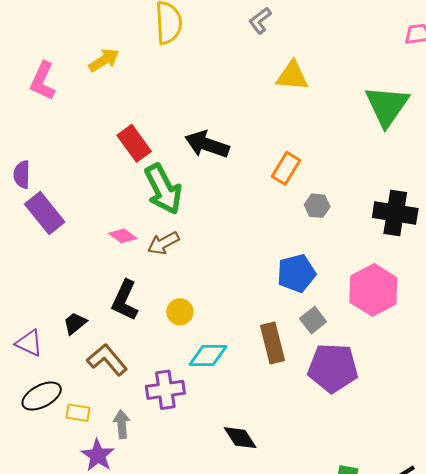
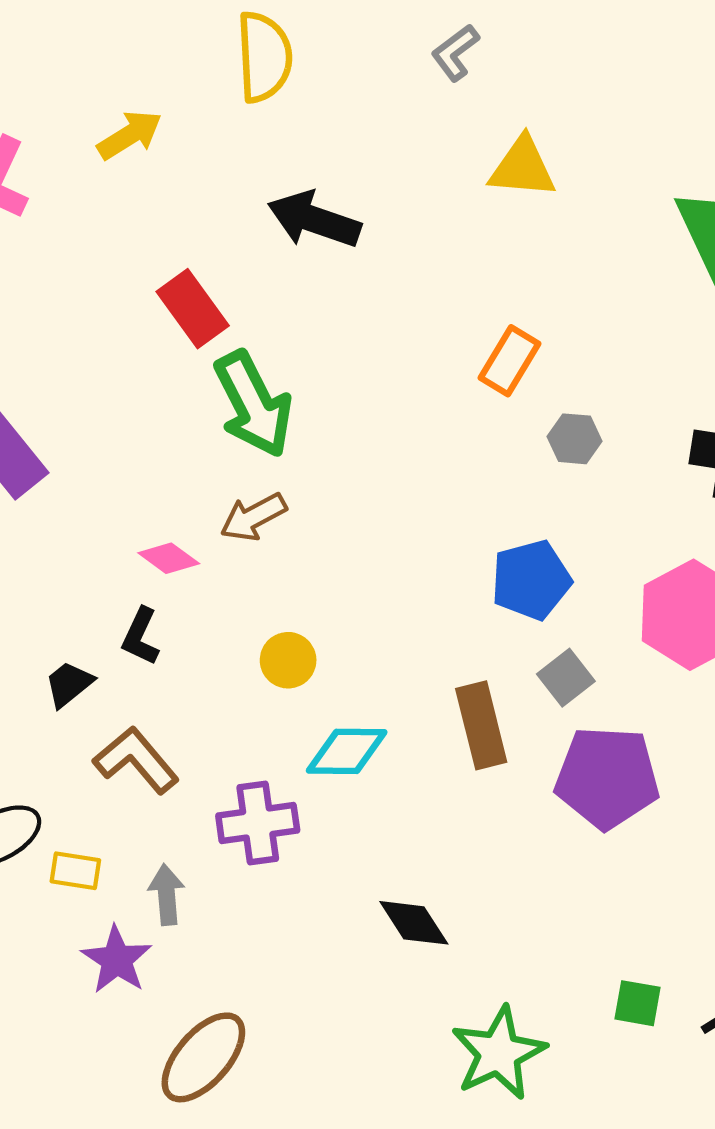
black arrow: (207, 144) -> (314, 220), moved
pink diamond: (123, 236) -> (169, 558), moved
black L-shape: (125, 300) -> (140, 636), moved, size x0.7

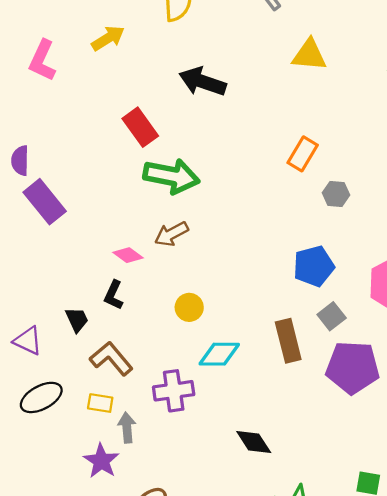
green arrow: (253, 404) -> (171, 176), turned -52
black trapezoid: (69, 684) -> (77, 320), turned 104
yellow rectangle: (75, 871) -> (100, 403), moved

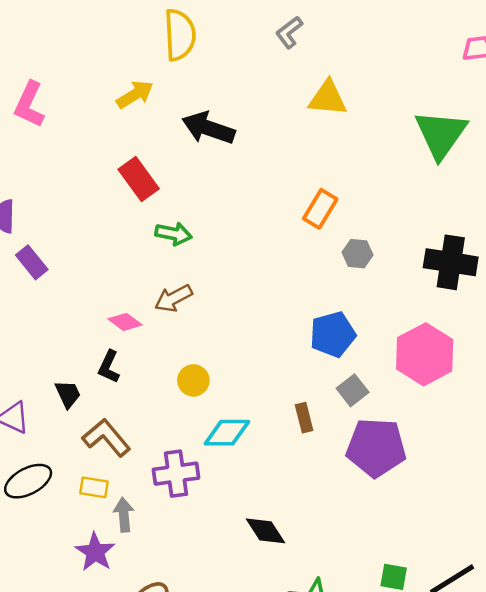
yellow arrow: (108, 38) -> (135, 94), moved
green arrow: (171, 176) -> (174, 234), size x0.6
purple rectangle: (45, 202) -> (32, 262), size x0.7
brown rectangle: (288, 341) -> (304, 418), size x0.6

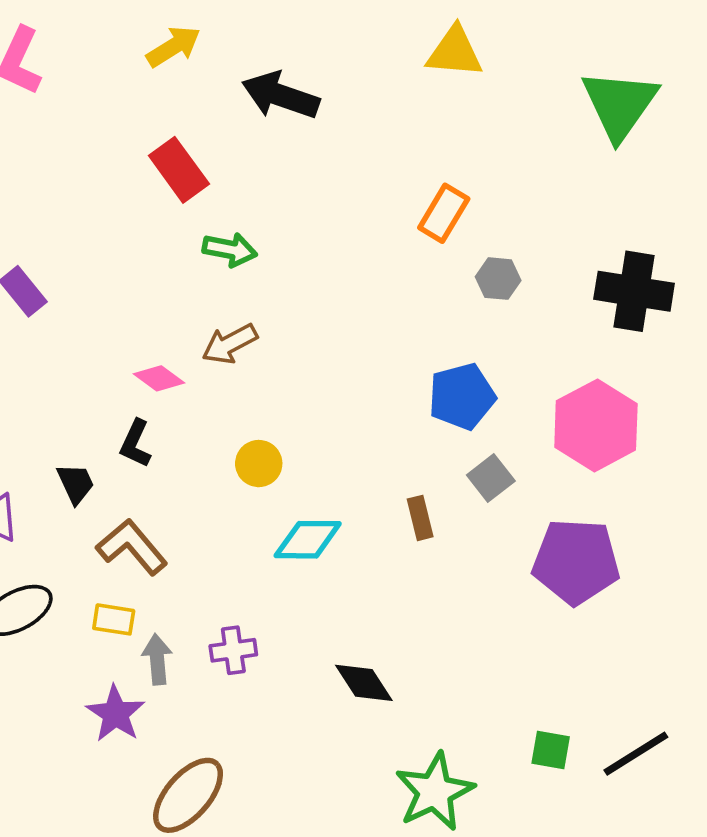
purple pentagon: (376, 448) -> (576, 561), moved
purple cross: (176, 474) -> (233, 650), moved, size x0.7

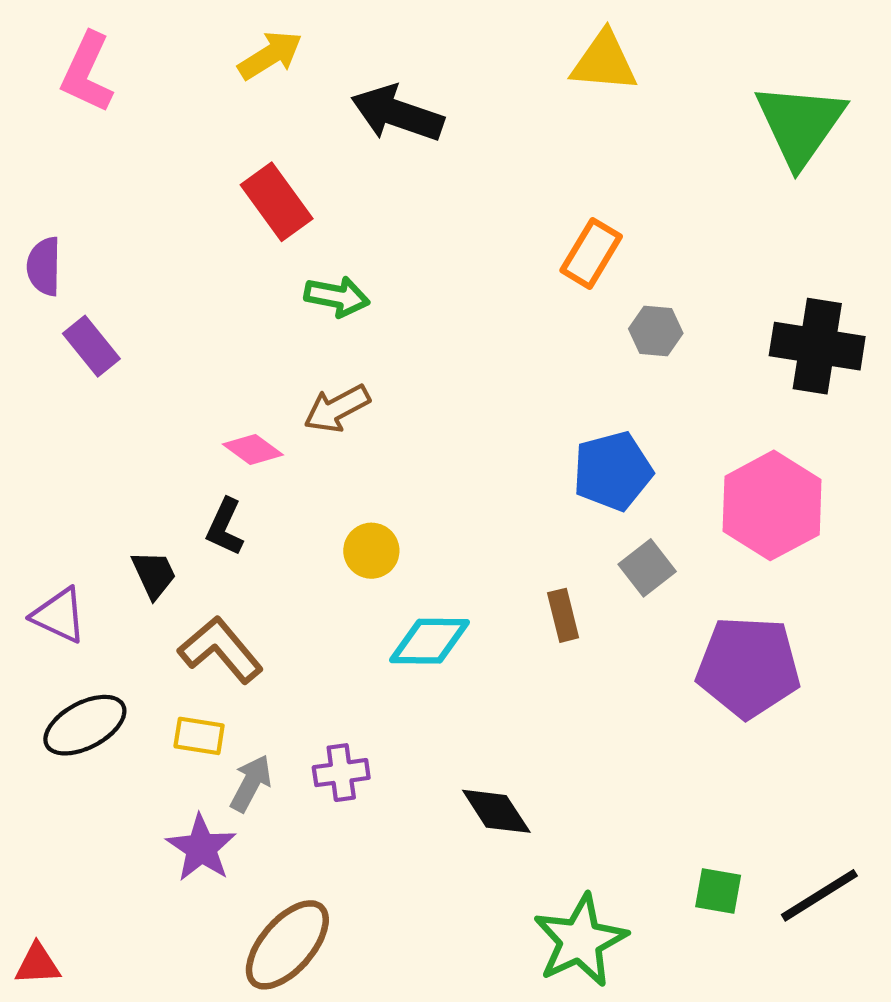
gray arrow: (157, 659) -> (251, 783), turned 33

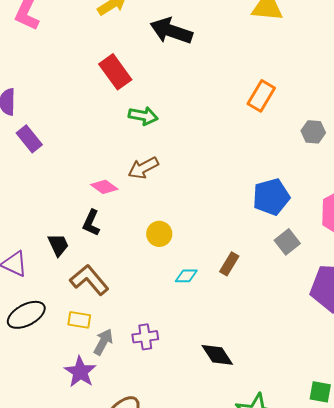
gray hexagon: (656, 331) -> (313, 132), moved
brown rectangle: (563, 615) -> (229, 264), moved, turned 45
cyan diamond: (430, 641) -> (186, 276), size x0.6

